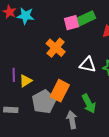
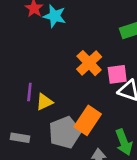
pink square: (72, 23) -> (117, 74), moved

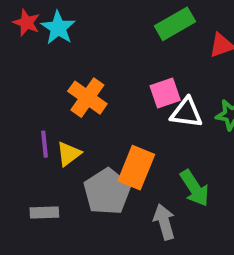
cyan star: (55, 16) -> (58, 28), turned 30
orange cross: (89, 63) -> (87, 98), moved

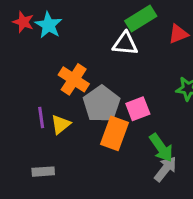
pink square: (165, 93) -> (138, 109), moved
white triangle: (186, 113) -> (125, 44), moved
gray pentagon: (107, 192) -> (102, 104), moved
gray arrow: (164, 222) -> (165, 169), moved, turned 56

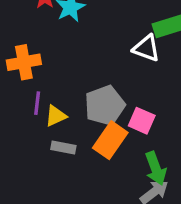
orange cross: (74, 79) -> (24, 62), moved, turned 32
pink square: (138, 109) -> (142, 121), turned 30
gray rectangle: (43, 172) -> (63, 147), moved

